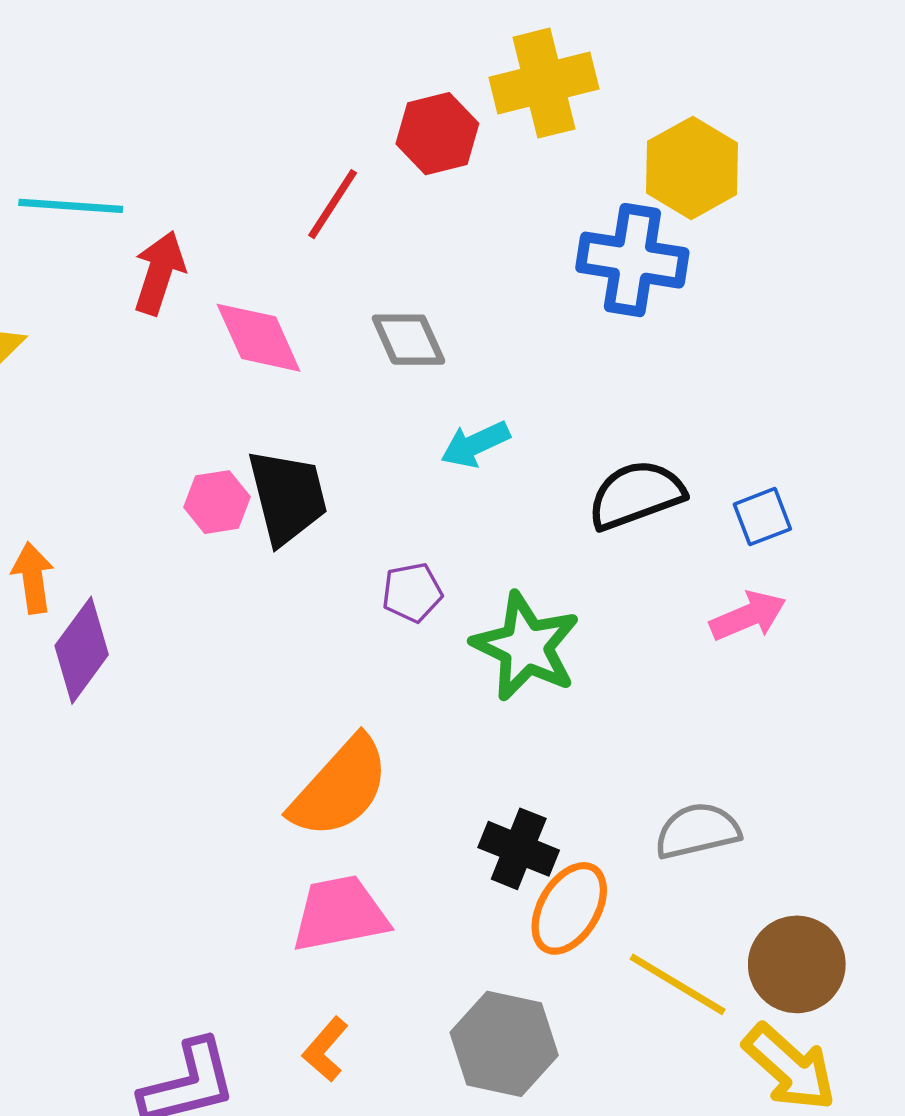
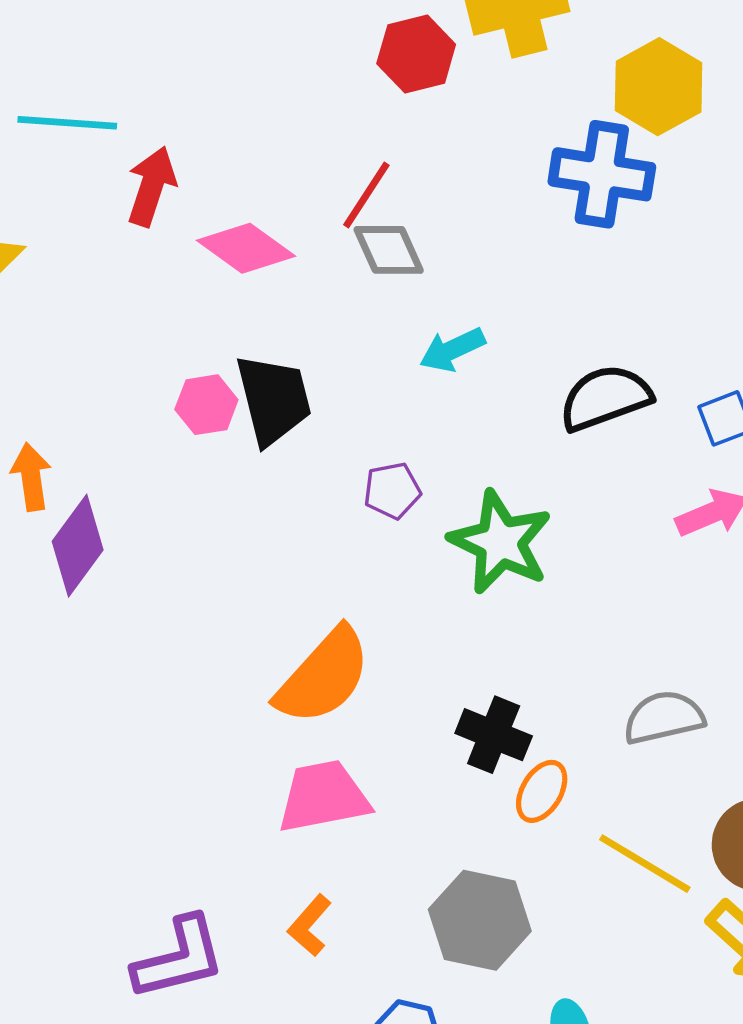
red line: (333, 204) -> (366, 195), moved
pink diamond: (259, 338) -> (246, 248), turned -30
orange ellipse: (569, 908) -> (542, 791), size x0.7

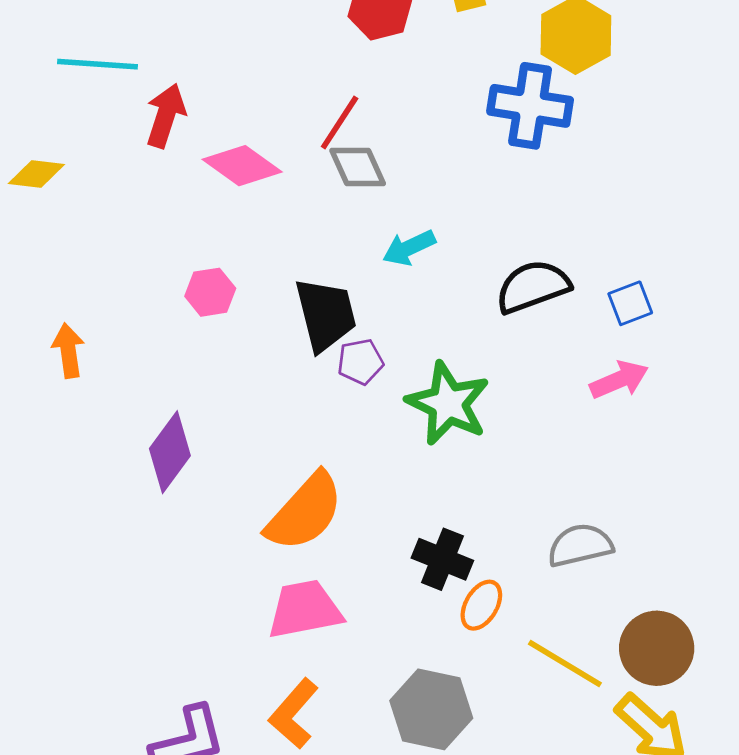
black trapezoid: (274, 399) -> (326, 314), moved
purple diamond: (78, 546) -> (170, 452), moved
orange L-shape: (310, 925) -> (294, 714), size x1.4

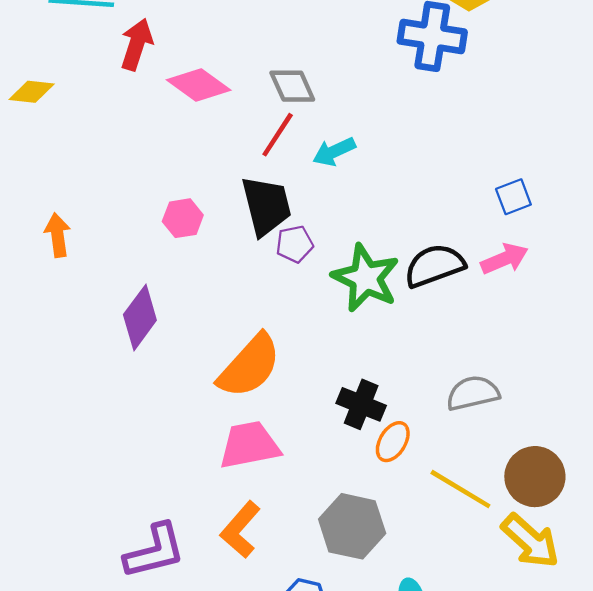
red line: (340, 123) -> (278, 135), moved
black semicircle: (533, 287) -> (434, 266), moved
pink hexagon: (210, 292) -> (183, 218), moved

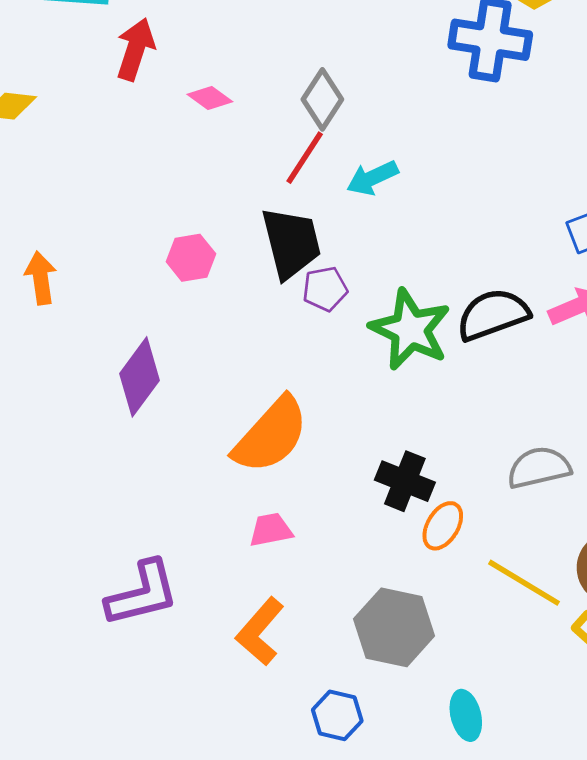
pink diamond: (199, 85) -> (210, 98), size x0.6
gray diamond: (292, 86) -> (322, 99), turned 57
pink trapezoid: (249, 445) -> (271, 530), size x0.6
purple L-shape: (155, 551) -> (142, 594), moved

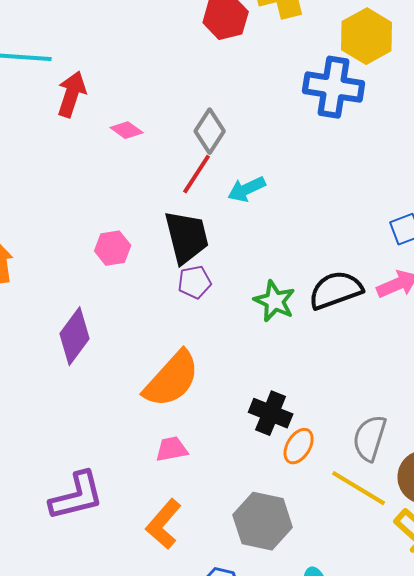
purple pentagon: (325, 289) -> (195, 282), moved
green star: (410, 330) -> (275, 301), size x0.7
gray semicircle: (539, 468) -> (370, 438), moved, turned -60

